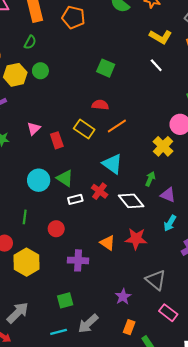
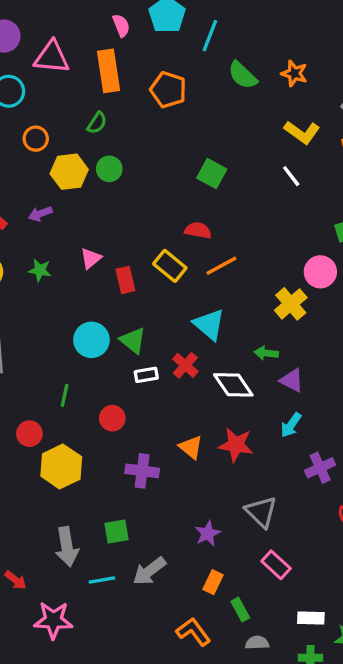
green arrow: (150, 179) -> (266, 353), turned -112
gray arrow: (18, 313) -> (67, 547), moved, turned 120

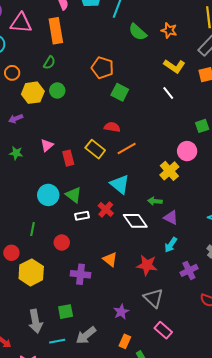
orange pentagon: (168, 90) -> (102, 68), moved
red star: (236, 445) -> (147, 265), moved

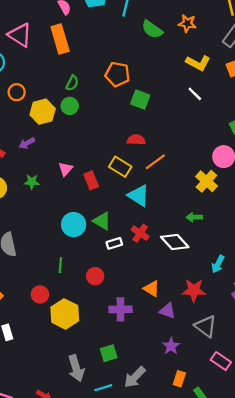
pink triangle: (21, 23) -> (20, 35), turned 35
green semicircle: (49, 63) -> (72, 83), moved
cyan triangle: (120, 184) -> (139, 196), moved
purple triangle: (171, 218) -> (167, 311), moved

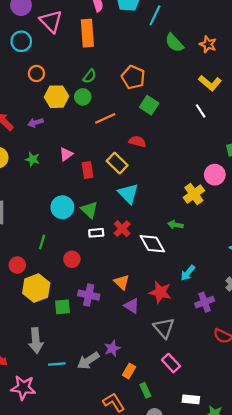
orange line: (155, 162) -> (105, 118), moved
purple star: (171, 346) -> (112, 348), moved
green square: (109, 353) -> (63, 307), moved

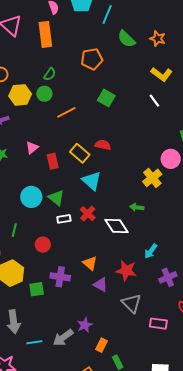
orange pentagon: (133, 77) -> (92, 59), moved, turned -30
red semicircle: (137, 141) -> (103, 145), moved
pink rectangle: (171, 363) -> (158, 324), moved, turned -36

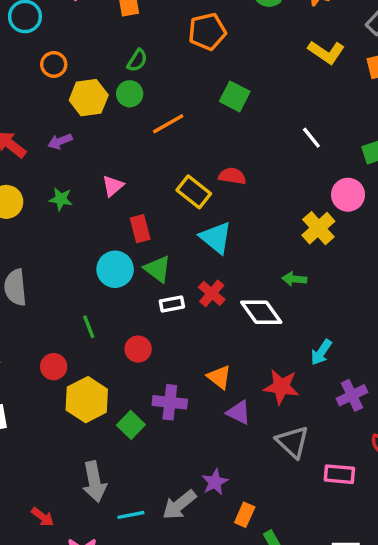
white line: (154, 101) -> (311, 138), moved
red rectangle: (53, 161) -> (140, 229), moved
green line: (14, 230) -> (89, 327), turned -32
green square: (37, 289) -> (131, 425), turned -35

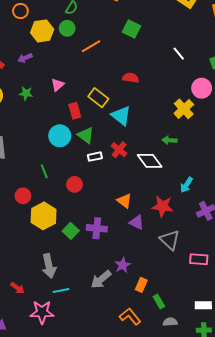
yellow rectangle: (194, 192) -> (98, 98), moved
purple cross: (170, 402) -> (97, 228), moved
cyan line: (131, 515) -> (61, 291), moved

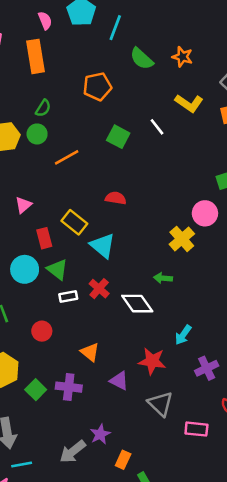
white line: (179, 54) -> (157, 127), moved
orange triangle: (124, 201) -> (90, 352), moved

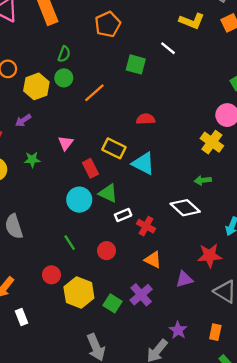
red cross: (99, 289) -> (146, 226), moved
purple triangle: (119, 381) -> (184, 279), turned -30
purple cross: (69, 387) -> (141, 295), turned -35
orange rectangle: (123, 460) -> (215, 332), moved

